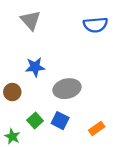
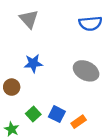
gray ellipse: (67, 89) -> (86, 71), moved, turned 40
orange rectangle: (97, 128) -> (79, 122), moved

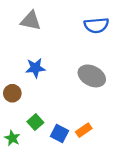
gray triangle: (29, 19) -> (31, 21), turned -36
blue square: (57, 114) -> (60, 134), moved

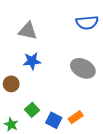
gray triangle: (31, 21) -> (28, 31), moved

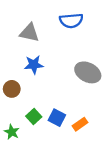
blue semicircle: (87, 23) -> (71, 21), moved
blue square: (54, 120) -> (57, 118), moved

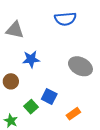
gray triangle: (29, 33) -> (15, 30), moved
blue square: (57, 118) -> (49, 97), moved

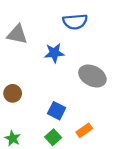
blue star: (31, 59) -> (54, 53), moved
green square: (31, 107) -> (53, 137), moved

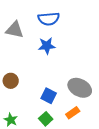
blue semicircle: (75, 22) -> (49, 19), moved
gray ellipse: (92, 76) -> (80, 88), moved

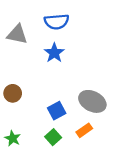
blue star: (47, 46) -> (54, 53), turned -30
blue square: (49, 96) -> (57, 111), turned 35

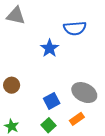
blue semicircle: (57, 22) -> (75, 28), moved
gray triangle: (17, 34) -> (16, 16), moved

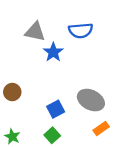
gray triangle: (16, 16) -> (35, 32), moved
orange rectangle: (77, 119) -> (101, 129), moved

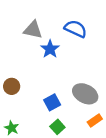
blue semicircle: (81, 31) -> (76, 29), turned -150
green square: (52, 135) -> (57, 127), moved

